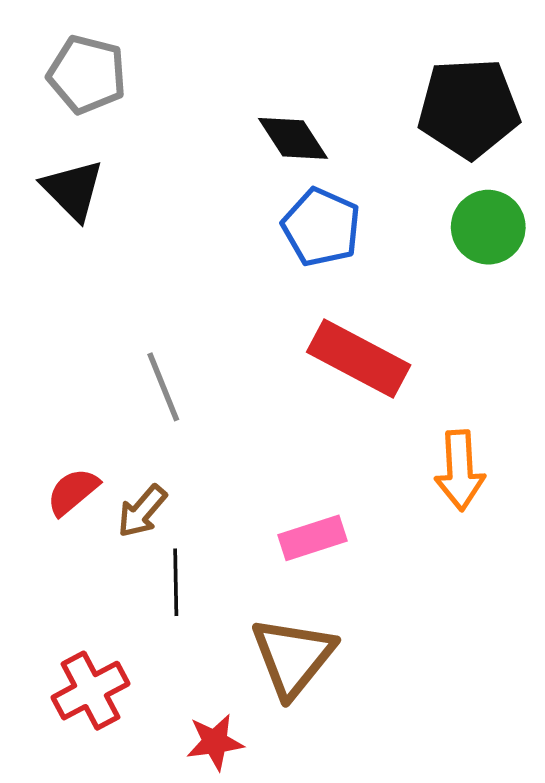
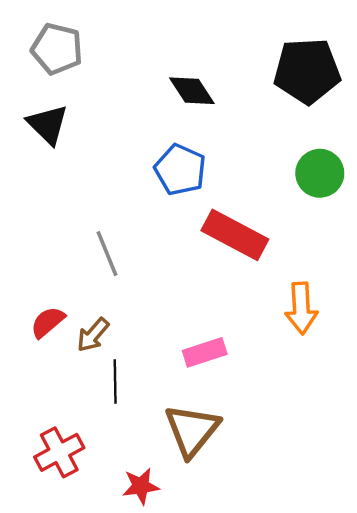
blue pentagon: (321, 227) -> (180, 170), moved
green circle: (488, 227) -> (320, 173), moved

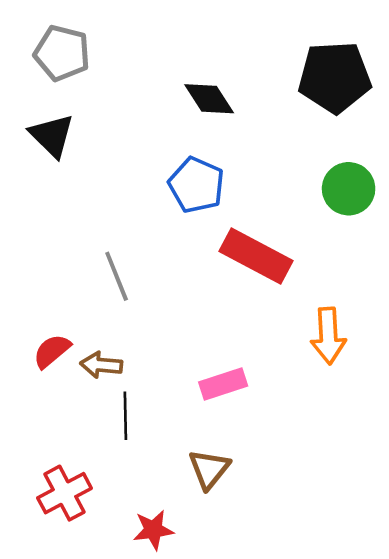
brown arrow: (93, 335) -> (101, 365), turned 54
brown triangle: (192, 430) -> (209, 469), size x0.7

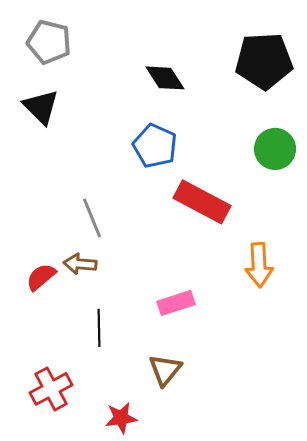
brown arrow: (101, 365) -> (80, 264), moved

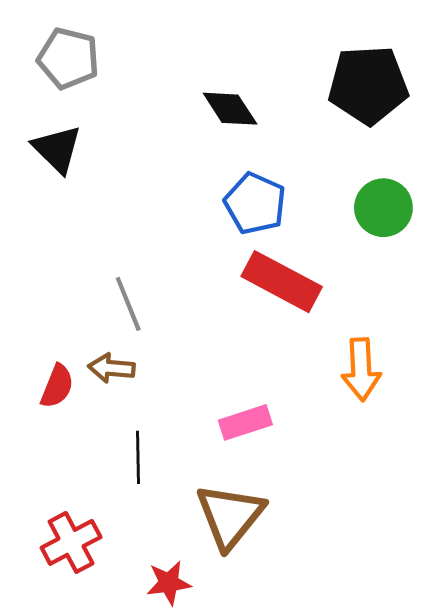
blue pentagon: (155, 146) -> (255, 203), moved
red semicircle: (41, 277) -> (57, 386), turned 152
brown triangle: (165, 370) -> (230, 516), size x1.5

